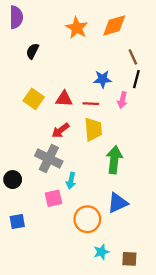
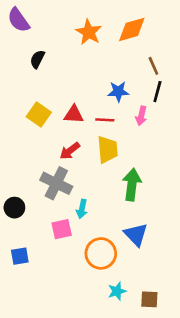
purple semicircle: (16, 17) -> (18, 20), turned 145
blue triangle: (118, 203) -> (136, 235), turned -50

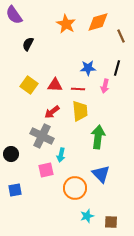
brown line: (153, 66) -> (121, 36), moved

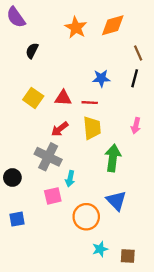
brown line: (121, 36) -> (138, 53), moved
pink arrow: (105, 86) -> (136, 126), moved

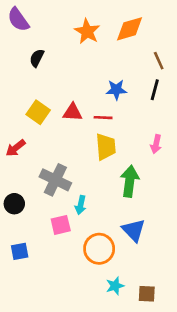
red arrow: (60, 129) -> (16, 148), moved

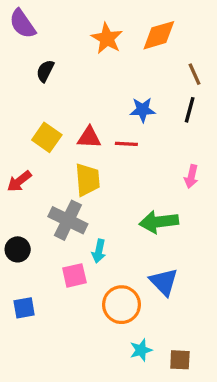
yellow trapezoid: (106, 147) -> (87, 180), moved
green arrow: (130, 181) -> (159, 222), turned -104

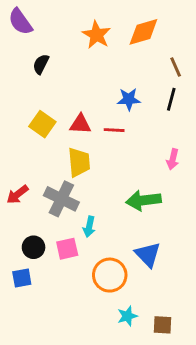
red arrow: (19, 181) -> (17, 194), moved
black circle: (18, 249) -> (34, 247), moved

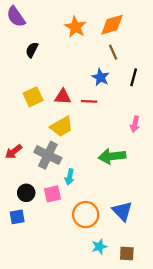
brown line: (176, 67) -> (113, 52), moved
blue star: (129, 99) -> (101, 77), turned 30
yellow square: (42, 124) -> (33, 97), turned 30
yellow trapezoid: (79, 162) -> (62, 126), turned 65
blue triangle: (148, 255) -> (122, 211), moved

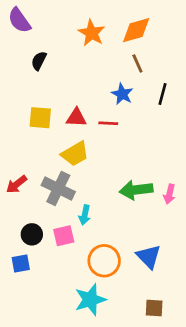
yellow square: (33, 97) -> (40, 118), turned 30
pink arrow: (135, 124) -> (169, 194), moved
cyan star: (99, 247) -> (90, 300), moved, size x1.6

